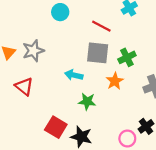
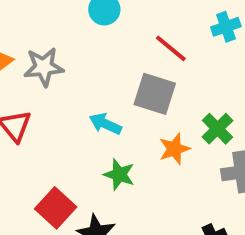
green cross: (127, 57) -> (217, 129), moved, turned -30

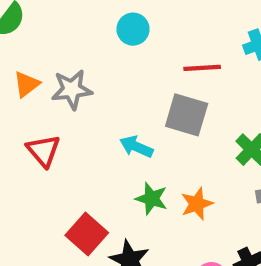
red line: (171, 48) -> (202, 68), turned -42
orange star: (174, 149) -> (197, 204), moved

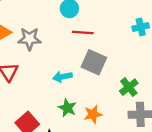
red line: (202, 68) -> (83, 33), moved
cyan arrow: (136, 147) -> (62, 77), turned -42

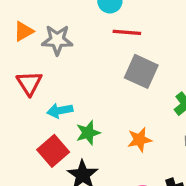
cyan arrow: (62, 77) -> (60, 111), moved
green star: (67, 108) -> (88, 133), moved, turned 30

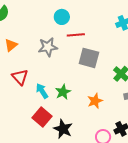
gray star: (57, 40) -> (48, 47), moved
cyan arrow: (60, 111) -> (42, 91), turned 77
green star: (88, 133) -> (63, 92), moved

